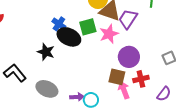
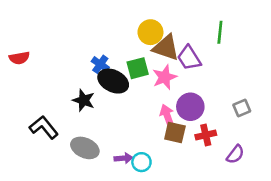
purple trapezoid: (128, 19) -> (189, 58), turned -65
pink arrow: (124, 90) -> (167, 116), moved

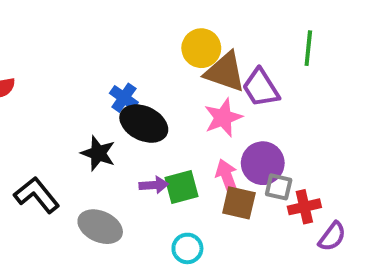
green square: (138, 68) -> (181, 187), moved
gray square: (242, 108) -> (279, 187), moved, turned 36
red cross: (206, 135) -> (304, 207), moved
purple arrow: (123, 158) -> (154, 185), moved

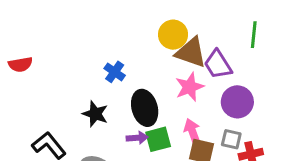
black ellipse: (144, 124) -> (145, 108), moved, turned 48
purple circle: (263, 163) -> (237, 102), moved

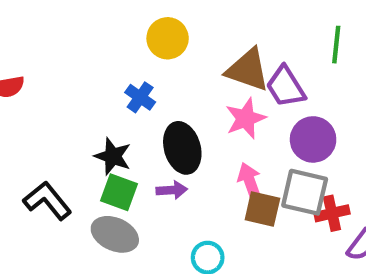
yellow circle: (173, 35) -> (168, 38), moved
green square: (158, 139) -> (119, 192), moved, turned 35
gray square: (231, 139) -> (305, 192), size x1.6

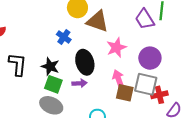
brown triangle: (248, 70) -> (97, 21), moved
purple trapezoid: (286, 87) -> (145, 19), moved
black L-shape: (47, 201) -> (18, 64), moved, turned 45

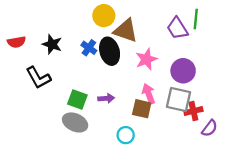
black ellipse: (85, 62) -> (110, 51), moved
black L-shape: (18, 64) -> (38, 78), turned 145
black star: (50, 66) -> (52, 44), moved
brown square: (125, 93) -> (142, 109), moved

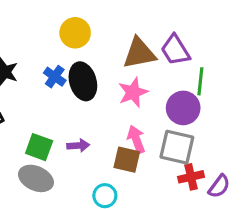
green line: (196, 19) -> (200, 81), moved
brown triangle: (126, 31) -> (139, 53), moved, turned -30
red cross: (193, 111) -> (191, 177), moved

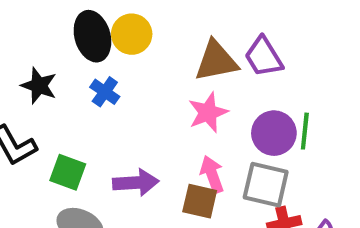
black ellipse: (83, 81) -> (92, 36), moved
green line: (200, 81) -> (305, 131), moved
purple arrow: (78, 146) -> (136, 183), size x1.5
green square: (39, 147) -> (68, 172), moved

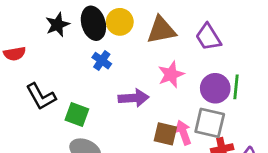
brown triangle: (216, 61) -> (161, 30), moved
black star: (39, 86) -> (57, 25), moved, turned 30
pink arrow: (212, 174) -> (183, 133), moved
purple arrow: (136, 183) -> (134, 98), moved

